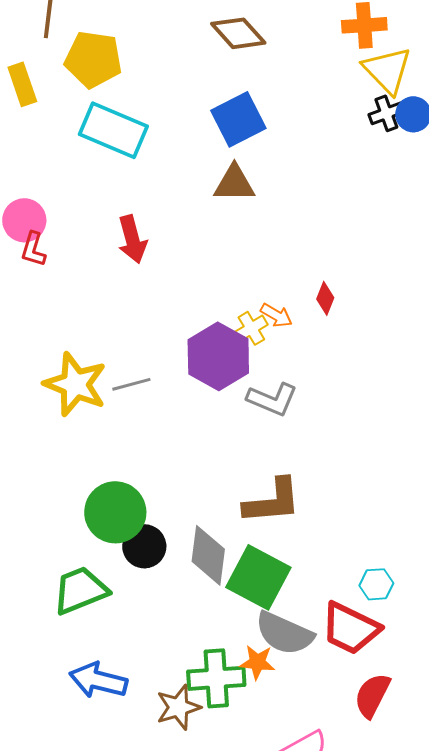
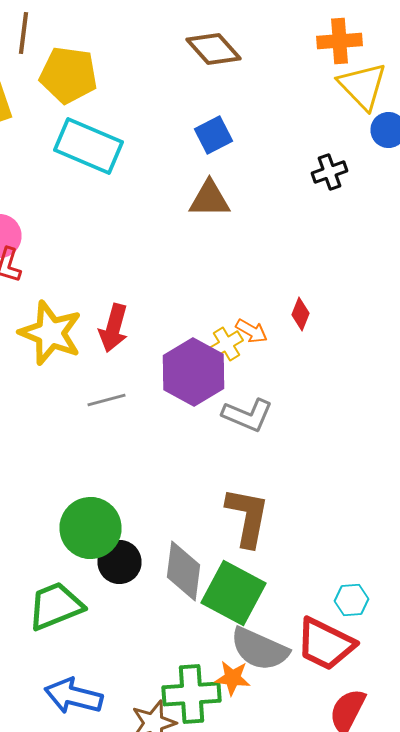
black cross: (386, 113) -> (330, 172), moved
blue square: (238, 119) -> (214, 135), size x0.7
red arrow: (132, 239) -> (114, 328), moved, turned 30
yellow star: (75, 384) -> (50, 333), moved
brown L-shape: (272, 501) -> (248, 517), turned -74

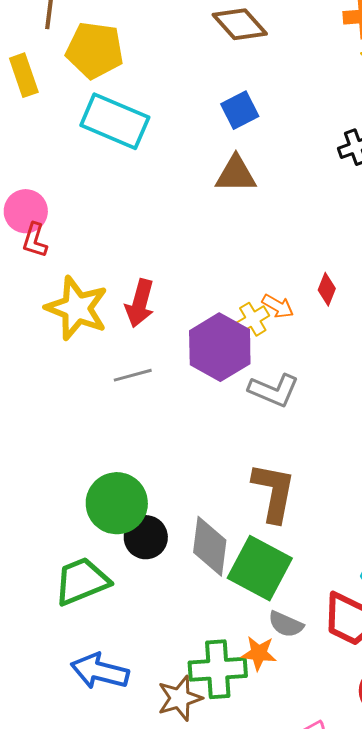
gray semicircle: (260, 649) -> (286, 624), size x0.6

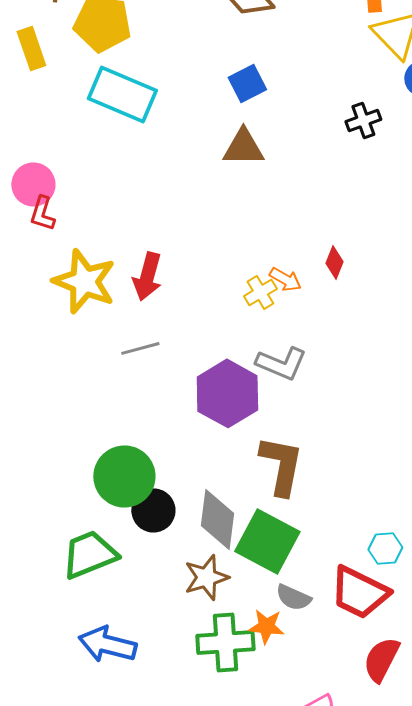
purple hexagon: (220, 347) -> (227, 393), moved
brown star: (180, 698) -> (206, 577), moved

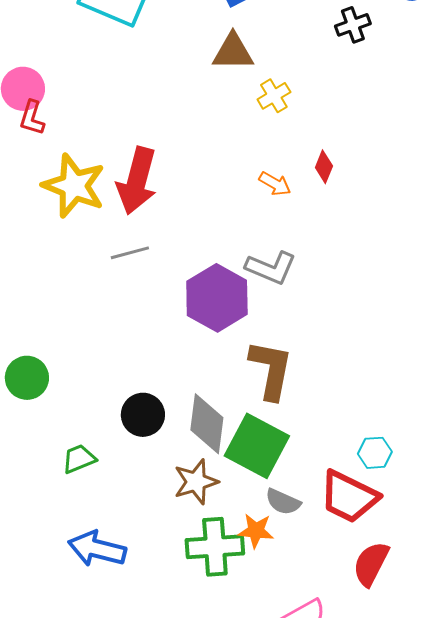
red arrow: (147, 276) -> (137, 181), size x1.4
yellow cross: (260, 292) -> (274, 96), moved
green circle: (124, 476) -> (27, 378), moved, size x0.7
green trapezoid: (89, 554) -> (79, 459), size x0.6

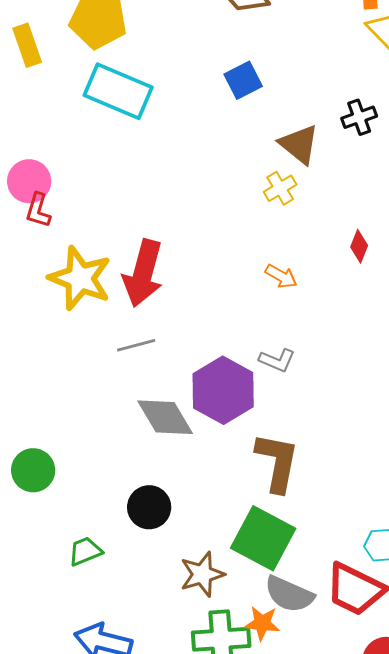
brown triangle: (233, 52) -> (299, 144), moved, turned 39
red diamond: (324, 167) -> (359, 246), moved
gray L-shape: (271, 268) -> (277, 360), size x0.7
gray diamond: (207, 424) -> (165, 417), moved, turned -38
gray semicircle: (283, 502) -> (289, 594), size x1.4

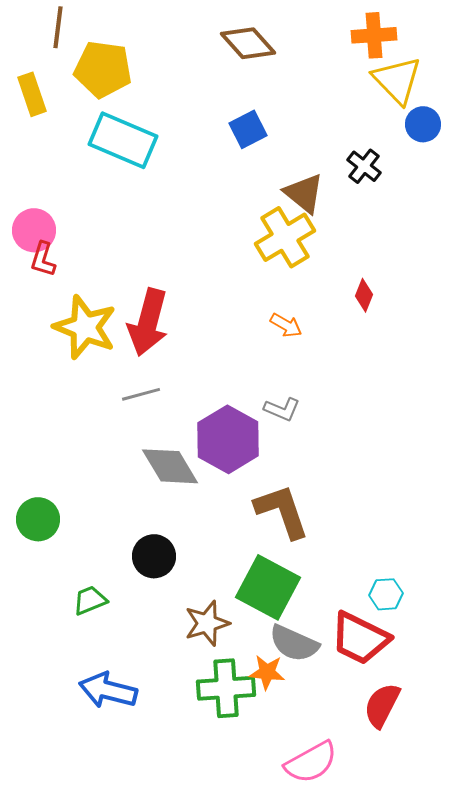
black cross: (359, 117) -> (364, 166), turned -32
yellow cross: (280, 188) -> (285, 237), size x1.8
brown L-shape: (277, 462) -> (282, 511), turned -30

